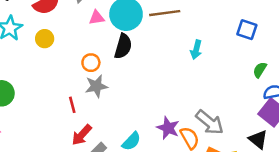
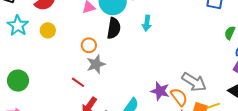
cyan arrow: (196, 50) -> (147, 23), moved
red line: (72, 105) -> (78, 82), turned -32

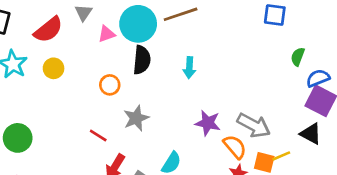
cyan arrow: (147, 23) -> (189, 68), moved
gray star: (96, 64) -> (136, 118), moved
purple star: (160, 91) -> (208, 123), moved

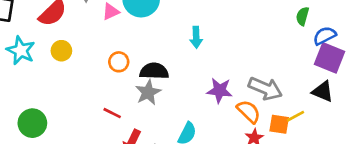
black semicircle: (142, 60) -> (154, 71), moved, turned -88

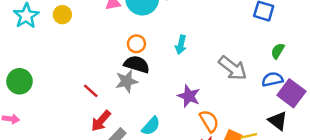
blue semicircle: (325, 36) -> (272, 79), moved
yellow circle: (61, 51) -> (62, 15), moved
orange circle: (119, 62) -> (136, 44), moved
gray arrow: (265, 89) -> (233, 68), moved

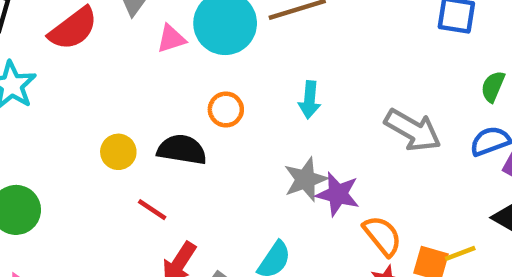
yellow circle: (62, 15) -> (118, 152), moved
black semicircle: (137, 64) -> (182, 150), moved
gray star: (127, 81) -> (305, 179), moved

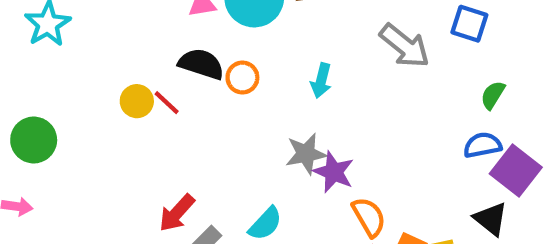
gray arrow: (413, 130) -> (405, 46), moved
black semicircle: (182, 150) -> (201, 64), moved
red line: (152, 210) -> (167, 103), moved

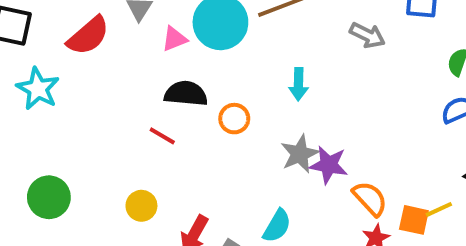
gray arrow: (405, 46) -> (367, 35), size x0.7
orange circle: (242, 78) -> (234, 119), moved
yellow circle: (137, 101) -> (141, 206), moved

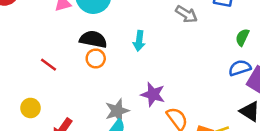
black semicircle: (186, 94) -> (93, 39), moved
gray star: (300, 154) -> (117, 111), moved

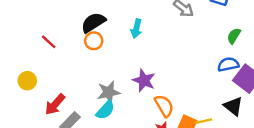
black semicircle: (93, 39) -> (93, 23), turned -50

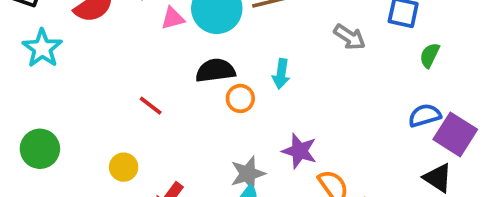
black semicircle: (93, 23) -> (215, 70), turned 30
green semicircle: (234, 36) -> (430, 55), moved
orange circle: (94, 41) -> (240, 98), moved

